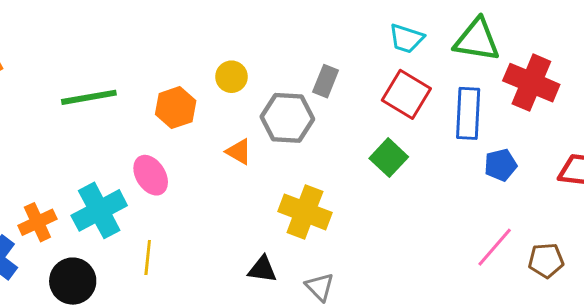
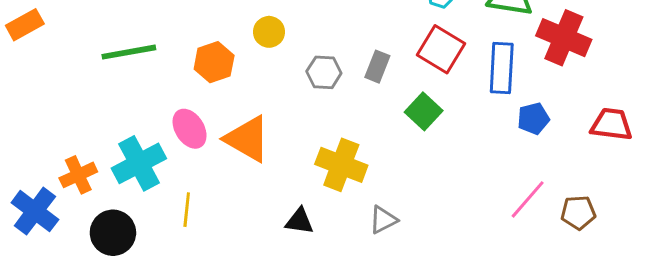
gray rectangle: (326, 81) -> (377, 67), moved
gray hexagon: (287, 118) -> (324, 72), size x0.7
orange triangle: (239, 152) -> (247, 139), moved, size x1.8
gray triangle: (320, 287) -> (383, 220), moved, turned 48

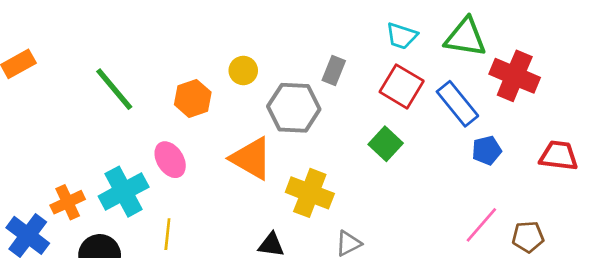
green line: (129, 52) -> (114, 89), turned 60
gray rectangle: (377, 67) -> (334, 71), moved
blue rectangle: (502, 68) -> (457, 104), turned -42
gray hexagon: (324, 72) -> (294, 108), size x1.6
orange triangle: (247, 139) -> (251, 158), moved

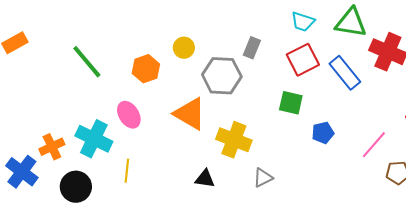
red square: (402, 86) -> (303, 60), turned 32
green square: (386, 144) -> (291, 103), turned -30
blue pentagon: (487, 150) -> (323, 133), moved
cyan cross: (124, 192) -> (94, 139), turned -36
pink line: (481, 225) -> (374, 145), moved

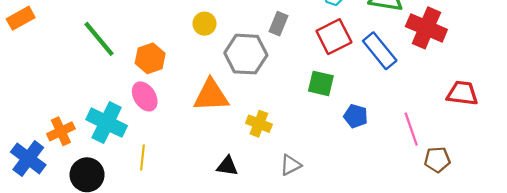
orange hexagon: (146, 69) -> (150, 58), moved
orange triangle: (190, 114) -> (211, 95), turned -33
blue pentagon: (323, 133) -> (356, 116), turned 30
yellow cross: (234, 140) -> (259, 124), size x0.7
pink line: (374, 145) -> (411, 129), turned -60

